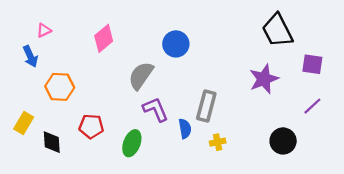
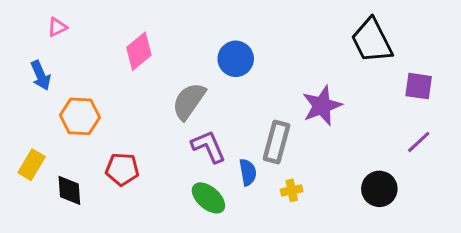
pink triangle: (44, 30) -> (57, 27), moved
purple star: (264, 79) -> (322, 106), moved
green ellipse: (132, 143) -> (208, 198), moved, turned -70

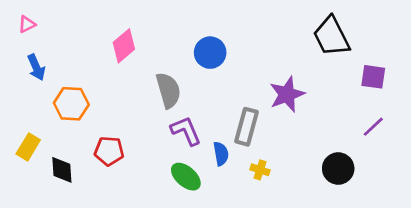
pink triangle: (57, 27) -> (27, 24), moved
gray semicircle: (189, 101) -> (168, 90), turned 129
yellow cross: (292, 190) -> (260, 170), turned 30

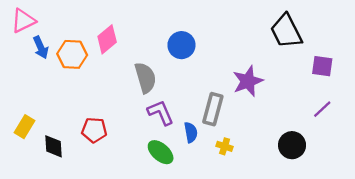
pink triangle: (27, 24) -> (23, 21), size x1.6
blue arrow: (36, 67) -> (41, 47), moved
orange hexagon: (71, 104) -> (72, 54), moved

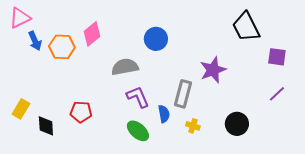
gray semicircle: (145, 78) -> (125, 67), turned -84
black circle: (292, 145) -> (237, 124), moved

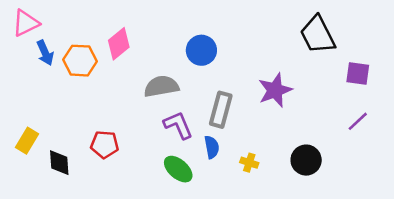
gray rectangle: (183, 94) -> (221, 110), moved

